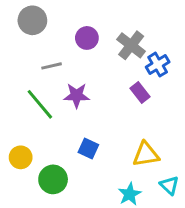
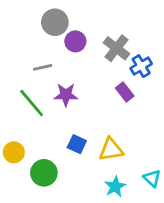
gray circle: (32, 20) -> (55, 22), moved
yellow triangle: (146, 154) -> (111, 150), moved

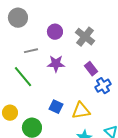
gray circle: (55, 22) -> (18, 18), moved
blue cross: (141, 66) -> (103, 86), moved
purple star: (66, 95) -> (56, 64), moved

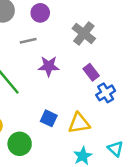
purple circle: (55, 32) -> (40, 13), moved
gray line: (31, 51) -> (28, 41), moved

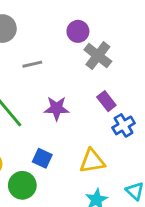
purple circle: (40, 13) -> (78, 31), moved
purple star: (49, 66) -> (57, 108), moved
blue square: (49, 118) -> (42, 158), moved

